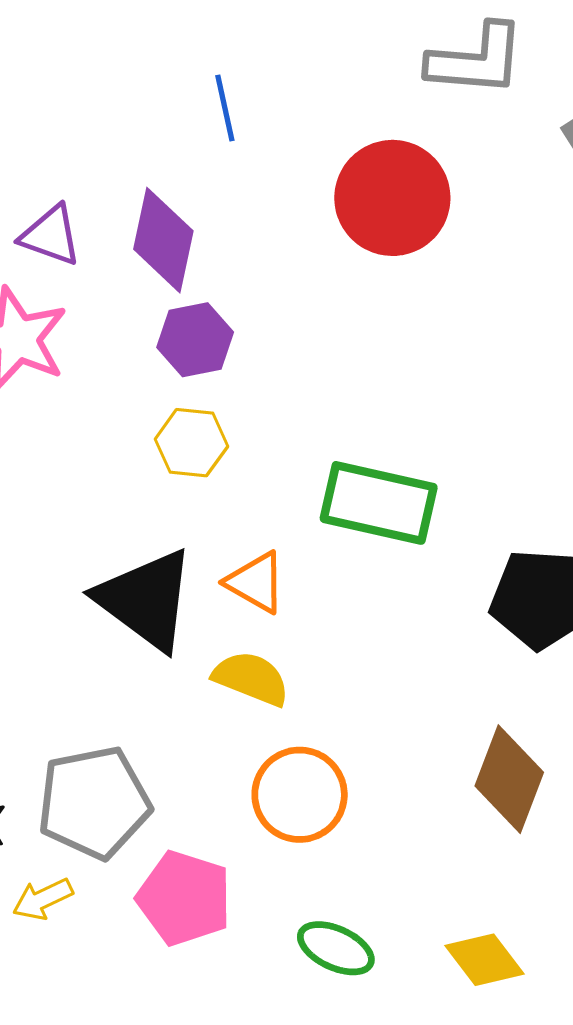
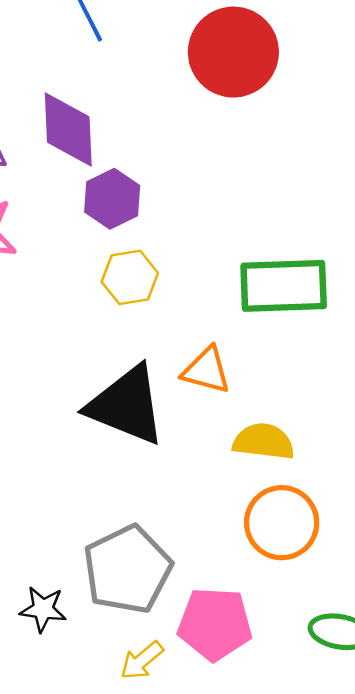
yellow semicircle: (251, 678) -> (264, 441), moved
yellow arrow: (43, 899) -> (142, 660), moved

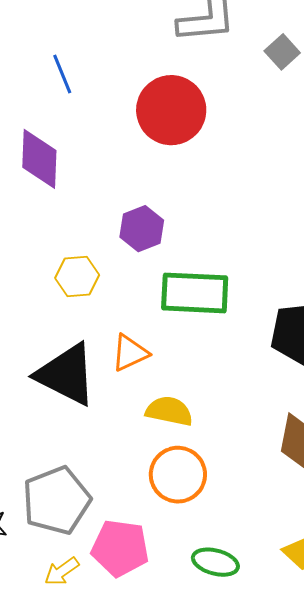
purple hexagon: (112, 199) -> (142, 229), moved
orange triangle: (206, 370) -> (130, 353), turned -45

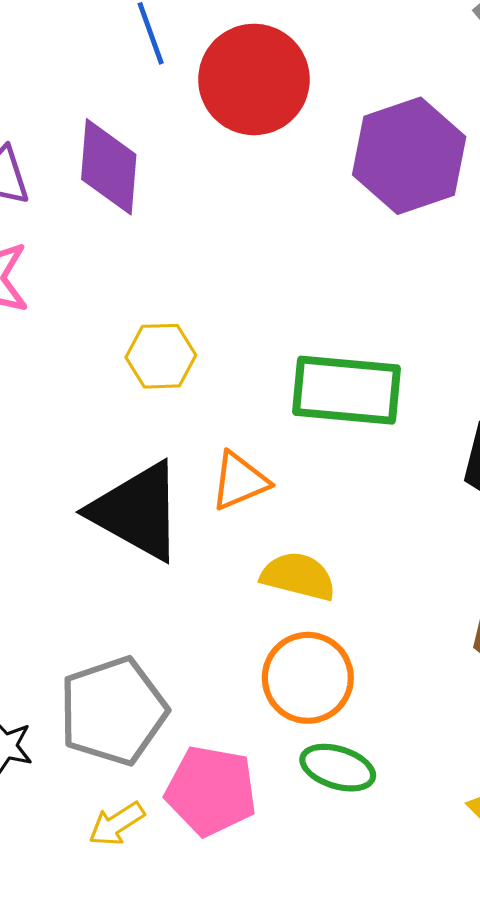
red circle: (171, 110) -> (254, 79), moved
purple hexagon: (142, 229) -> (409, 156), moved, size x1.6
green ellipse: (215, 562) -> (338, 768), moved

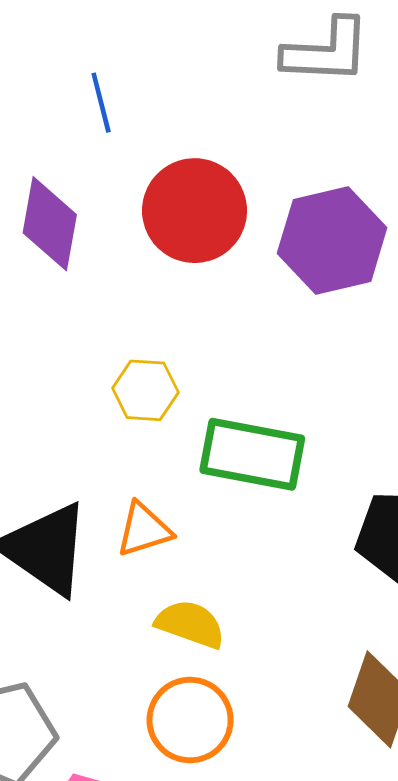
red circle: (254, 79) -> (195, 211), moved
yellow hexagon: (161, 356) -> (145, 390), moved

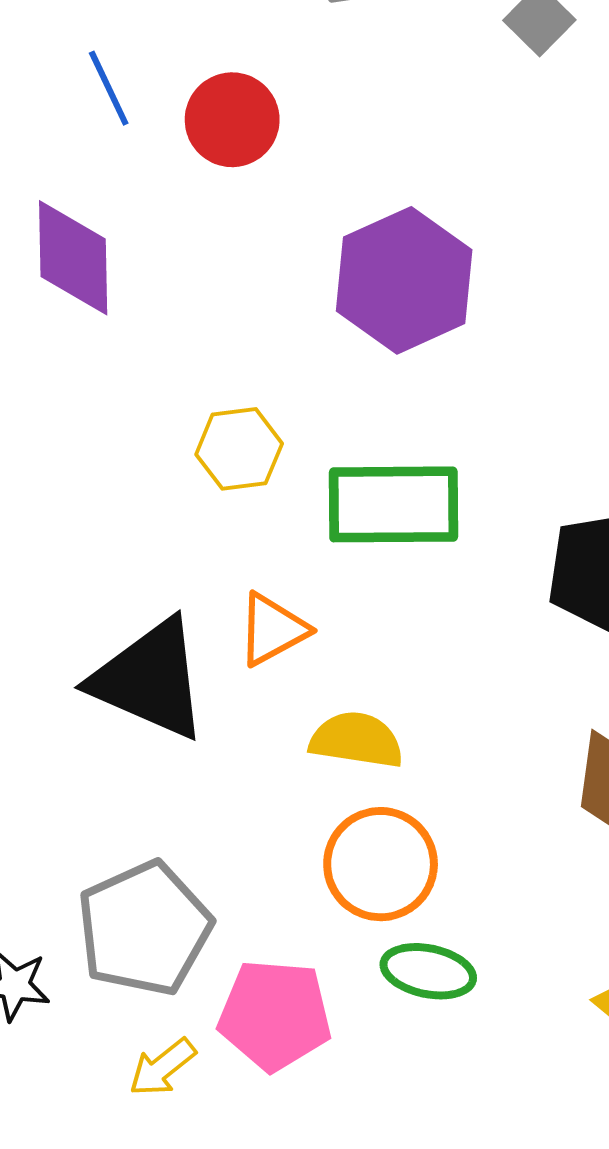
red circle: (195, 211) -> (232, 120), moved, size x0.7
purple hexagon: (332, 240) -> (404, 280), moved

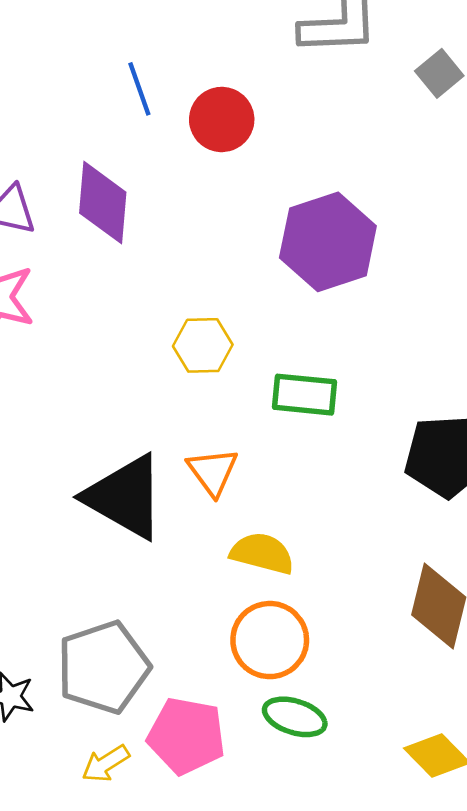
green rectangle: (393, 504) -> (304, 395), size x0.7
orange triangle: (272, 630) -> (213, 472), turned -44

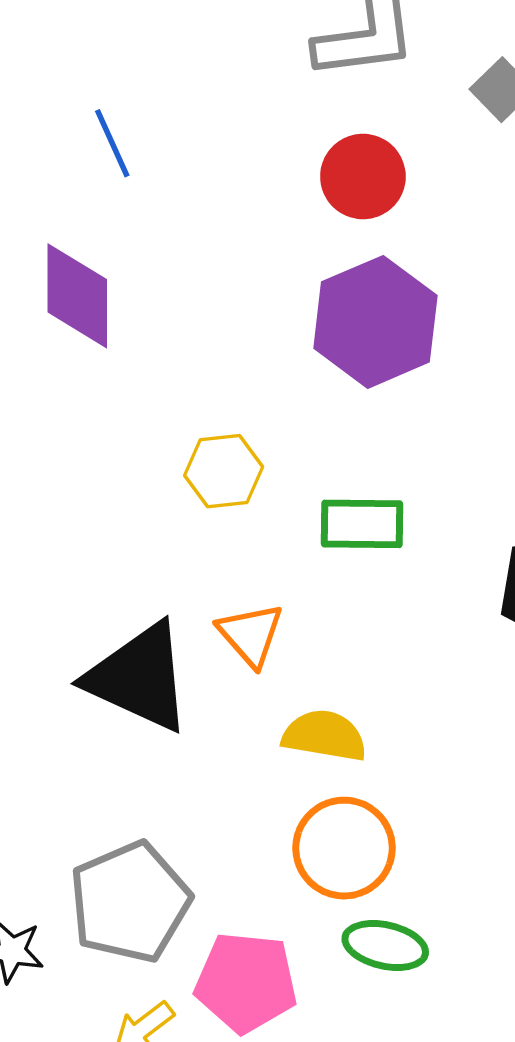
red circle: (222, 119) -> (363, 177), moved

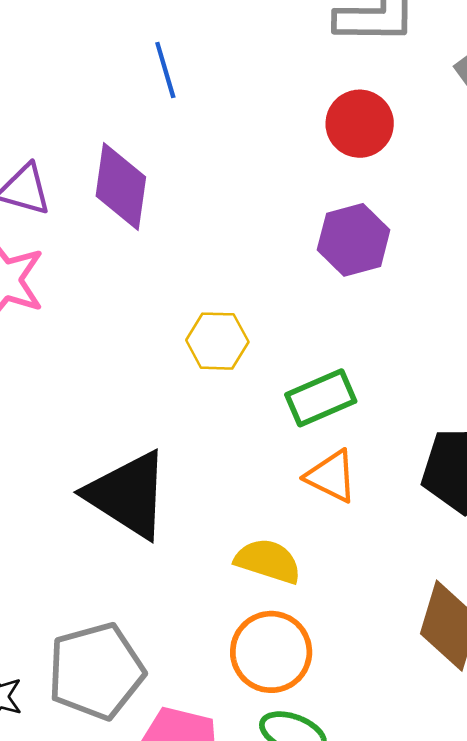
purple hexagon: (375, 322) -> (354, 240), size x0.7
green rectangle: (362, 524) -> (321, 398), turned -32
orange triangle: (251, 635) -> (331, 476), moved, turned -30

